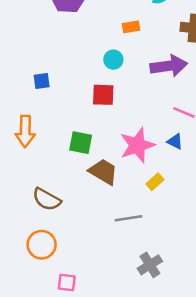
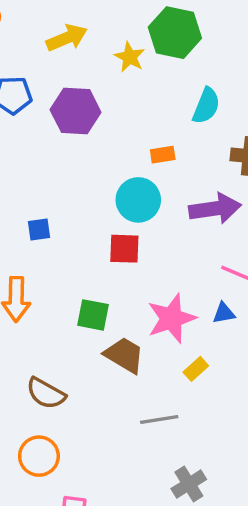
cyan circle: (113, 60) -> (138, 200), size x1.6
blue triangle: (175, 141) -> (224, 313), turned -36

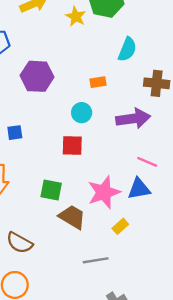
purple hexagon: (76, 111) -> (37, 76), moved
cyan circle: (138, 200) -> (82, 113), size x0.7
blue triangle: (224, 313) -> (139, 189), size x1.5

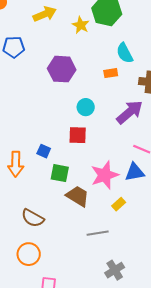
cyan semicircle: (127, 49) -> (125, 53), turned 130
purple hexagon: (37, 76) -> (62, 69), moved
orange rectangle: (98, 82) -> (111, 73), moved
purple arrow: (133, 119) -> (130, 112), turned -32
blue square: (15, 133) -> (44, 151), moved, turned 32

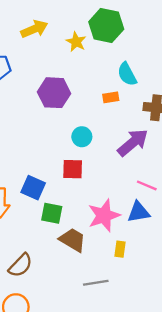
blue square: (44, 151) -> (33, 188), size x1.5
yellow rectangle: (119, 204) -> (120, 249), turned -40
brown semicircle: (33, 218) -> (20, 265), turned -75

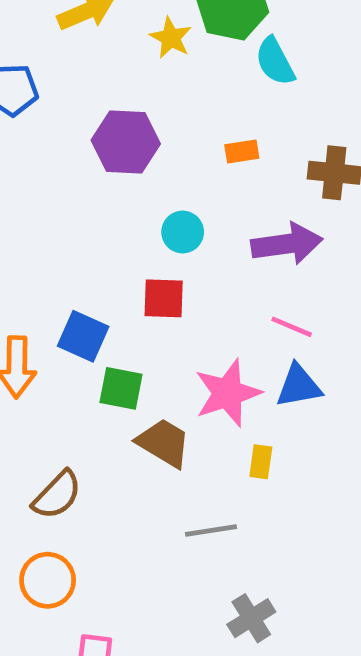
cyan semicircle: (127, 74) -> (275, 61), moved
purple arrow: (133, 143) -> (287, 244), turned 32
pink line: (147, 185) -> (292, 327), moved

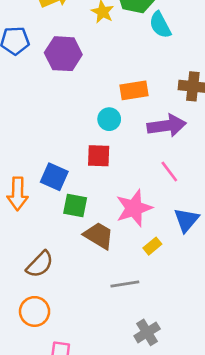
purple hexagon: (126, 142) -> (63, 54), moved
orange rectangle: (242, 151) -> (134, 90), moved, size x1.5
pink line: (292, 327) -> (169, 171), turned 30
blue triangle: (299, 386) -> (186, 220), moved, turned -40
yellow rectangle: (261, 462) -> (152, 246), turned 42

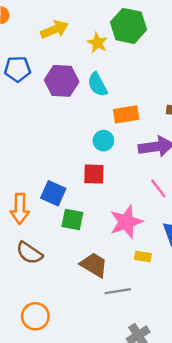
cyan semicircle: (160, 25) -> (97, 84), moved
brown trapezoid: (99, 236) -> (94, 265), moved
yellow rectangle: (152, 246) -> (143, 257), turned 49
brown semicircle: (40, 264) -> (29, 253), moved, turned 80

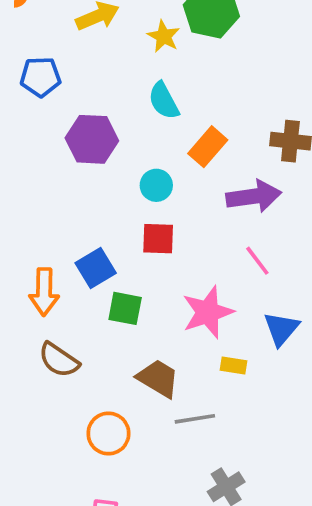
purple hexagon: (62, 81) -> (92, 139), moved
orange rectangle: (126, 114) -> (208, 147), turned -40
cyan circle: (103, 141) -> (156, 185), moved
blue square: (53, 193) -> (96, 268), turned 35
orange circle: (35, 316) -> (108, 433), moved

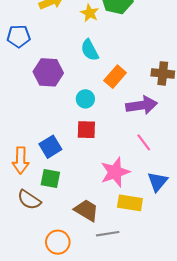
green square: (125, 308) -> (50, 178), moved
yellow rectangle: (233, 365) -> (130, 203), size x1.6

